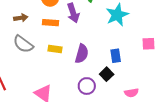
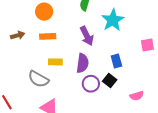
purple arrow: (73, 13) -> (87, 36), moved
gray semicircle: (23, 44) -> (38, 79), moved
purple circle: (87, 86) -> (91, 84), moved

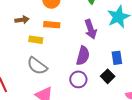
yellow rectangle: (55, 62) -> (36, 40), moved
purple circle: (91, 84) -> (78, 79), moved

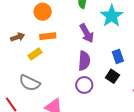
yellow rectangle: (36, 40) -> (35, 54), turned -32
gray semicircle: (37, 66) -> (30, 83), moved

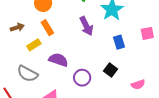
orange rectangle: (48, 36) -> (47, 28), turned 63
blue rectangle: (118, 56) -> (119, 42), moved
purple semicircle: (84, 61) -> (58, 60), moved, turned -78

